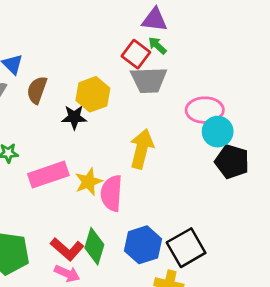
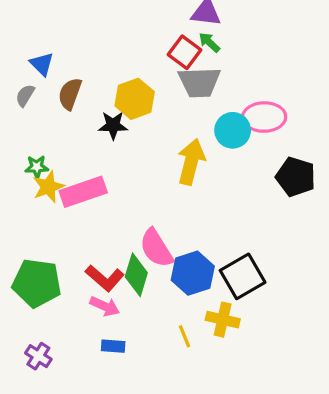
cyan circle: (218, 132) -> (233, 130), moved
yellow star: (89, 182) -> (48, 187), moved
pink semicircle: (112, 193) -> (156, 248), moved, turned -36

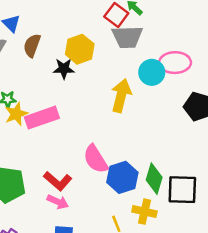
green diamond: (136, 275) -> (154, 179), moved
black square: (243, 276) -> (182, 190), moved, turned 32

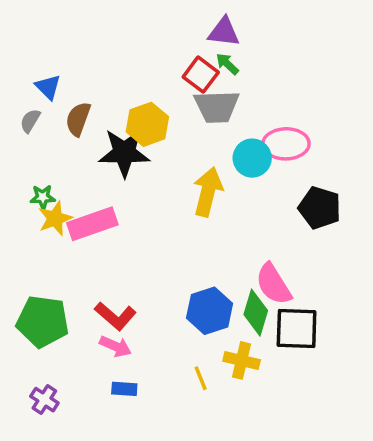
black star: (64, 69) -> (124, 153), size x1.6
pink semicircle: (96, 159) -> (273, 284), moved

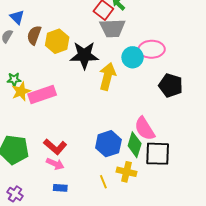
yellow hexagon: (147, 124) -> (57, 41), moved
black star: (124, 153) -> (84, 55), moved

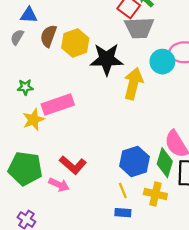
blue triangle: (17, 17) -> (29, 15), turned -42
yellow star: (21, 91) -> (33, 120), moved
pink arrow: (55, 164) -> (59, 185), moved
yellow line: (103, 182) -> (123, 191), moved
blue rectangle: (60, 188) -> (123, 213), moved

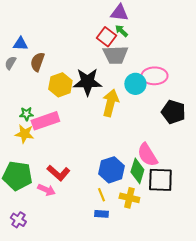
yellow hexagon: (75, 43) -> (60, 85), moved
green star: (25, 87) -> (26, 114), moved
yellow star: (33, 120) -> (24, 134), turned 30

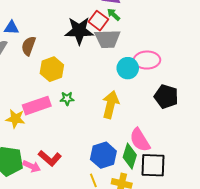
black star: (87, 82) -> (79, 31), moved
yellow arrow: (110, 103) -> (111, 105), moved
green star: (26, 114) -> (67, 98), moved
pink arrow: (46, 190) -> (32, 166), moved

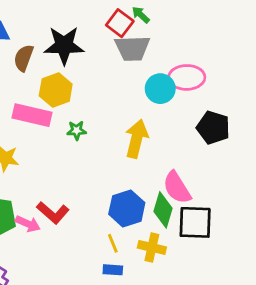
black star: (79, 31) -> (64, 45), moved
pink rectangle: (37, 106) -> (32, 115), moved, turned 32

